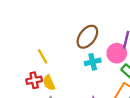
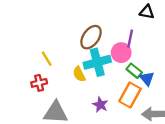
cyan cross: (93, 62) -> (97, 62), size x1.6
yellow semicircle: (49, 83) -> (79, 74), moved

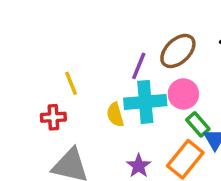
brown ellipse: (91, 37) -> (178, 51), moved
purple line: (130, 39) -> (139, 66), moved

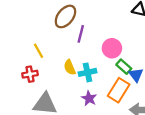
brown ellipse: (178, 51) -> (65, 16), moved
cyan cross: (145, 102) -> (88, 72), moved, size x0.7

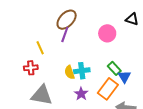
purple line: (81, 34) -> (65, 35), moved
pink circle: (112, 48) -> (107, 33), moved
yellow semicircle: (70, 67) -> (70, 72), moved

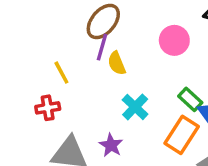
cyan cross: (82, 71) -> (135, 107), turned -35
yellow semicircle: (70, 72) -> (117, 63), moved
purple star: (81, 94) -> (111, 145), moved

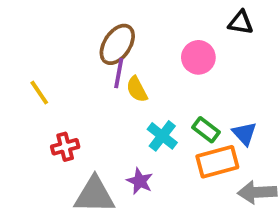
yellow line: (61, 73) -> (39, 93), moved
green rectangle: (190, 99) -> (206, 130), moved
orange rectangle: (182, 135) -> (217, 162), turned 48

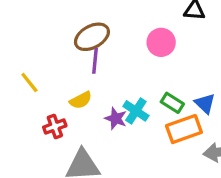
brown ellipse: (117, 44) -> (92, 37), turned 32
yellow semicircle: (137, 89) -> (81, 100), moved, turned -85
purple star: (140, 181) -> (116, 118), moved

